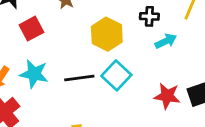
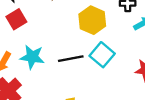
red square: (31, 29) -> (16, 19), moved

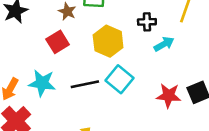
red square: (16, 19) -> (58, 42), moved

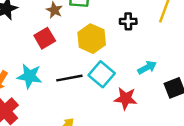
cyan arrow: (164, 44) -> (147, 67), moved
red star: (169, 96) -> (126, 98), moved

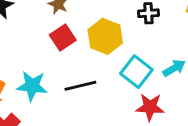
red square: (45, 38) -> (63, 38), moved
cyan square: (102, 74) -> (136, 72), moved

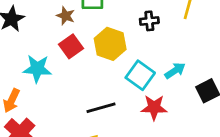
cyan star: (32, 86) -> (37, 69), moved
black line: (80, 86) -> (101, 108), moved

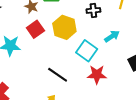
cyan arrow: (175, 71) -> (112, 36), moved
black line: (101, 108) -> (58, 75), turned 50

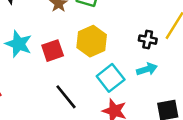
black cross: (93, 10) -> (148, 40), moved
red square: (35, 29) -> (53, 51), moved

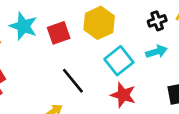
black cross: (148, 40) -> (157, 21), turned -30

